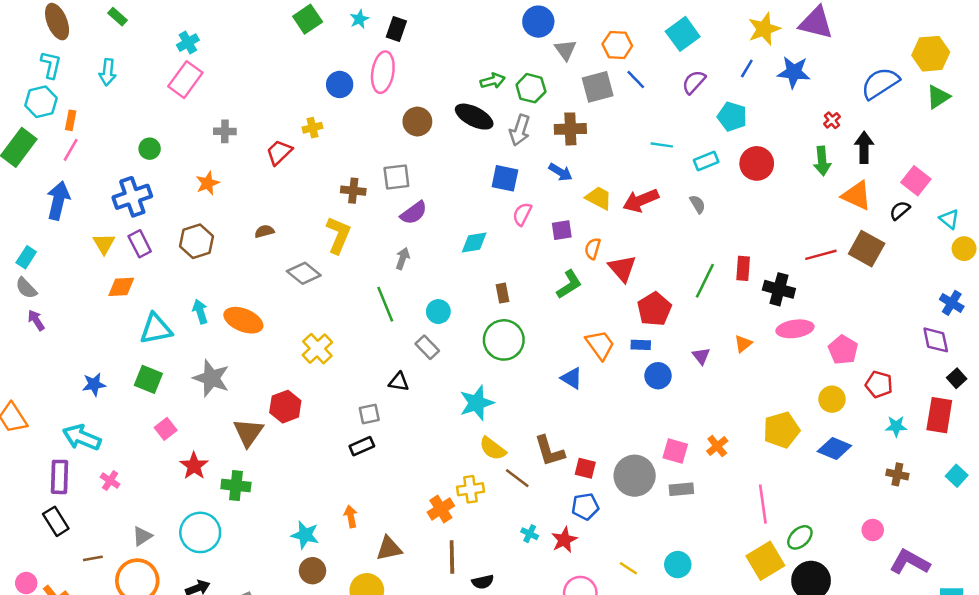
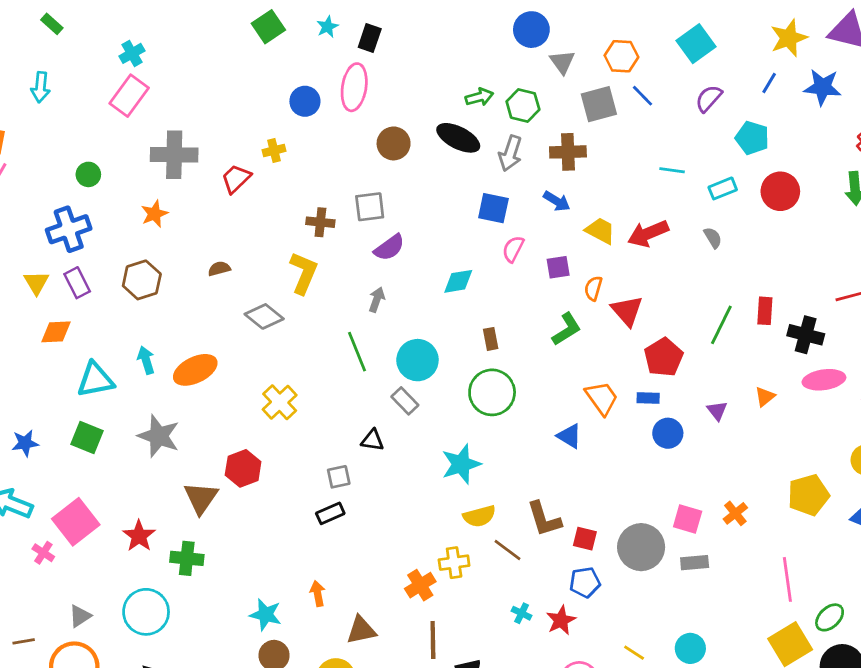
gray cross: (225, 131) -> (174, 155), size x1.8
cyan circle: (438, 312) -> (417, 360), size x1.5
orange ellipse: (243, 320) -> (195, 370), turned -48
pink square: (166, 429) -> (76, 522), moved, size x1.8
yellow semicircle: (493, 449) -> (479, 516), turned -52

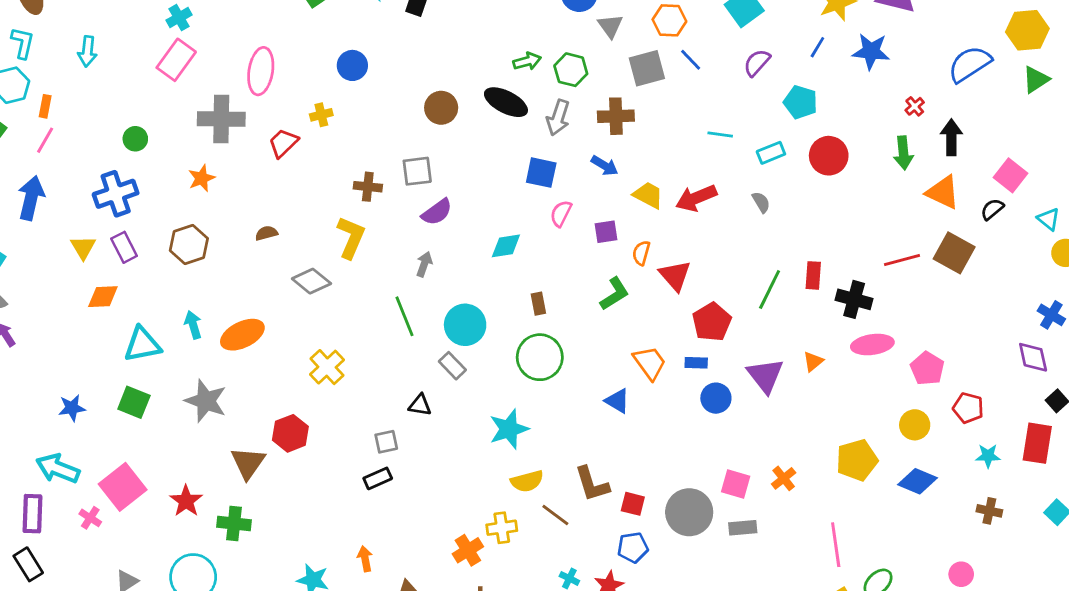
pink ellipse: (354, 87) -> (261, 71), moved
purple triangle: (717, 411) -> (765, 376), size x1.8

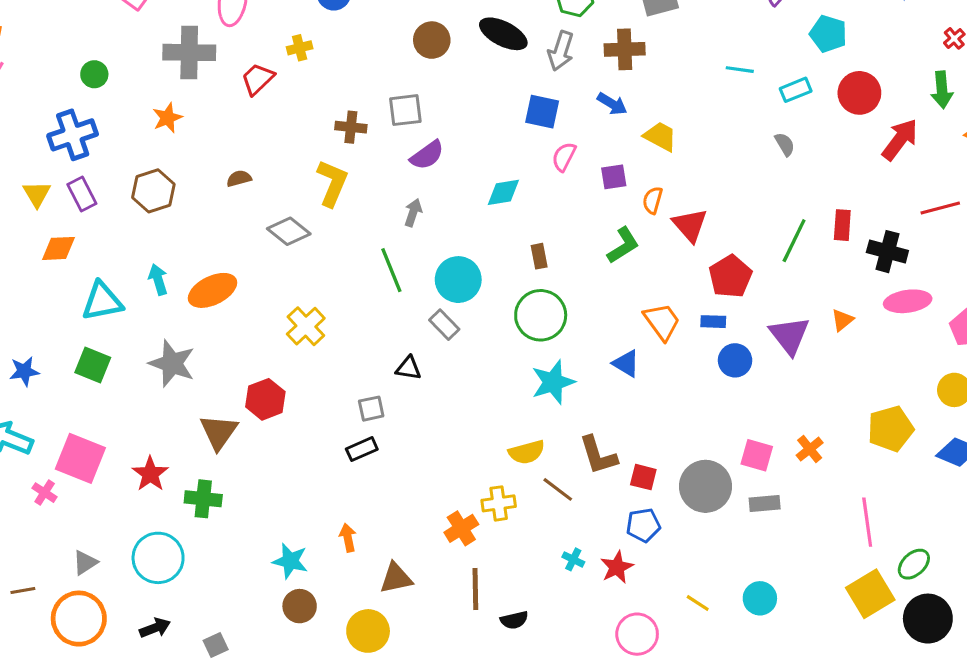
red arrow: (696, 198) -> (900, 140), moved, turned 150
cyan star: (509, 429) -> (553, 382), moved
pink square: (123, 487) -> (80, 458), turned -30

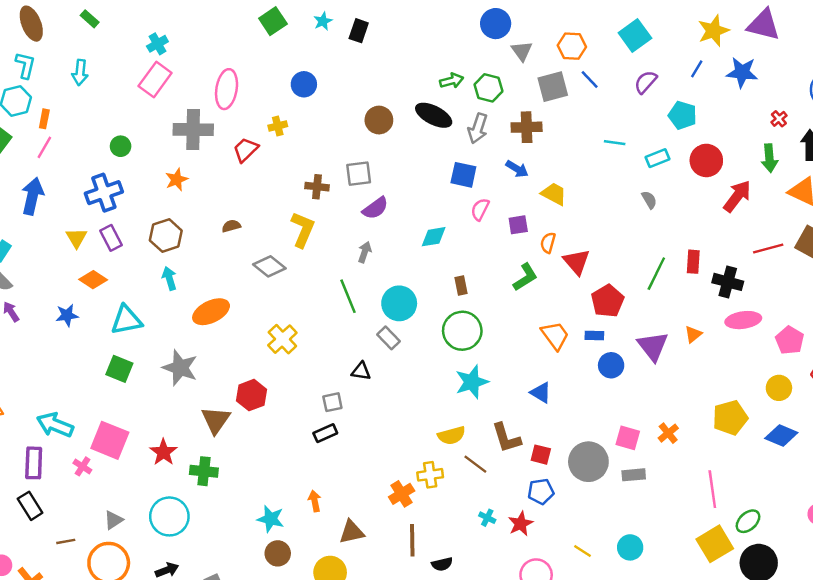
orange diamond: (59, 248) -> (93, 280), turned 36
cyan arrow: (158, 280) -> (169, 278), moved
blue triangle: (626, 363) -> (541, 393), moved
blue star: (24, 371) -> (67, 315), moved

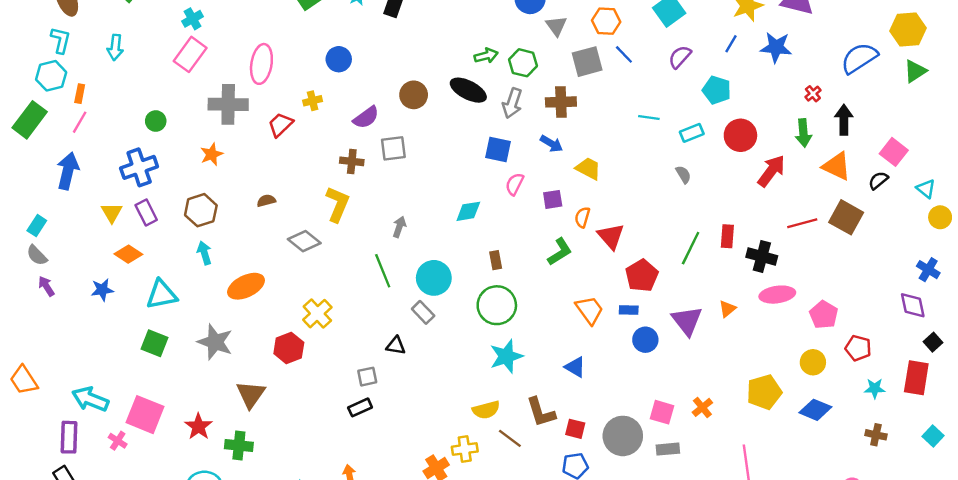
purple semicircle: (375, 208) -> (366, 117), moved
red hexagon: (252, 395) -> (289, 348), moved

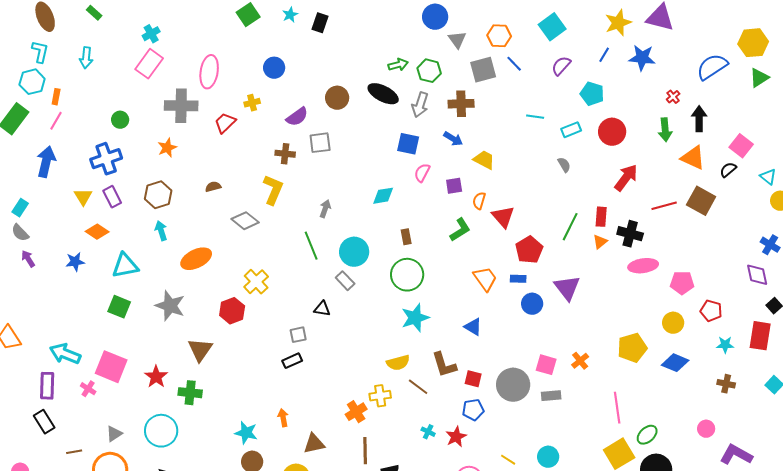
red arrow: (771, 171) -> (626, 178), moved
orange triangle: (727, 309) -> (600, 242), moved
pink pentagon: (824, 315) -> (682, 283), turned -30

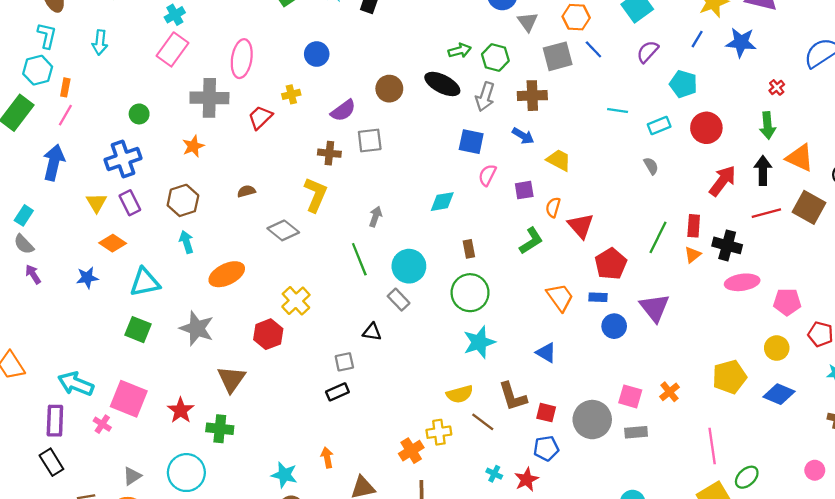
black arrow: (699, 119) -> (763, 170), moved

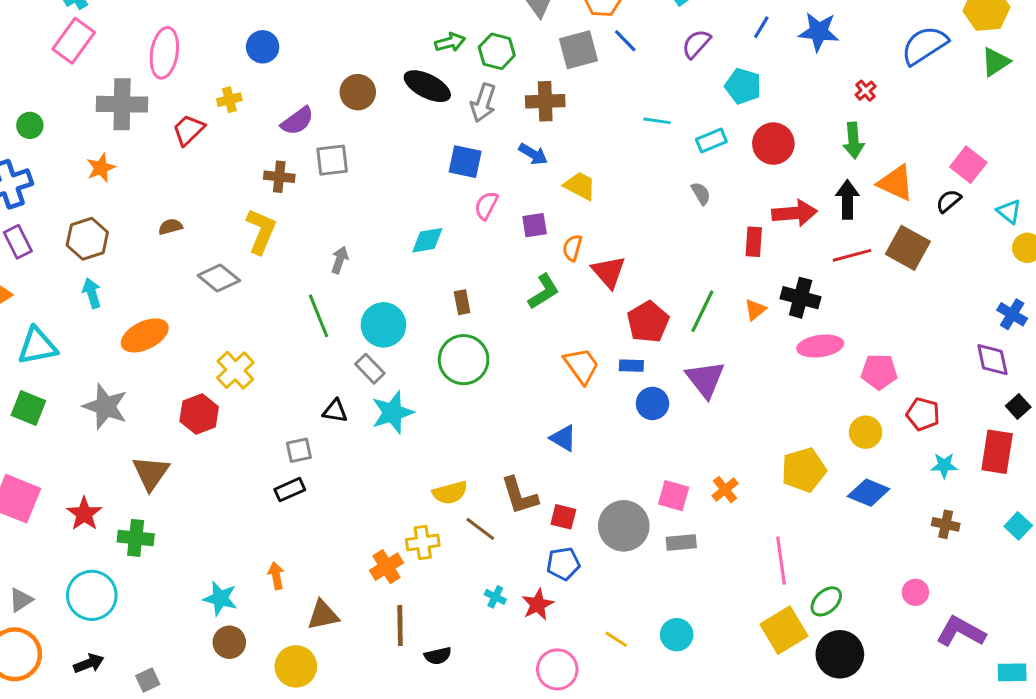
red arrow: (723, 181) -> (795, 213), turned 48
red rectangle: (694, 226) -> (754, 242), moved
green line: (658, 237) -> (702, 311), moved
cyan star: (479, 342) -> (393, 413), moved

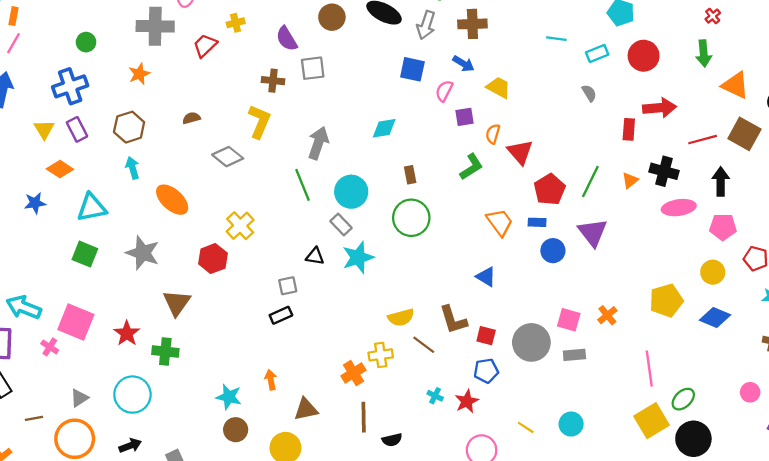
purple semicircle: (297, 121) -> (287, 39), turned 95
black arrow: (847, 199) -> (721, 181), moved
pink semicircle: (486, 205) -> (444, 91), moved
gray arrow: (340, 260) -> (318, 143), size x1.6
orange ellipse: (145, 335) -> (172, 200), turned 68

